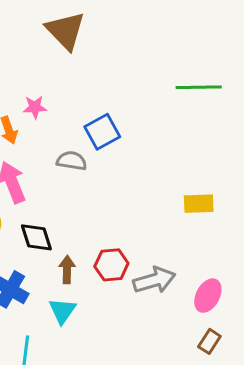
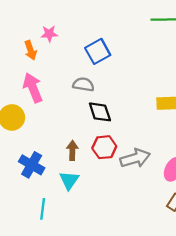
gray semicircle: (72, 161) -> (83, 84), moved
black diamond: (36, 237) -> (100, 112), moved

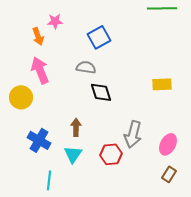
red hexagon: (104, 147) -> (111, 154), moved
gray arrow: (135, 158) -> (133, 134), turned 120

